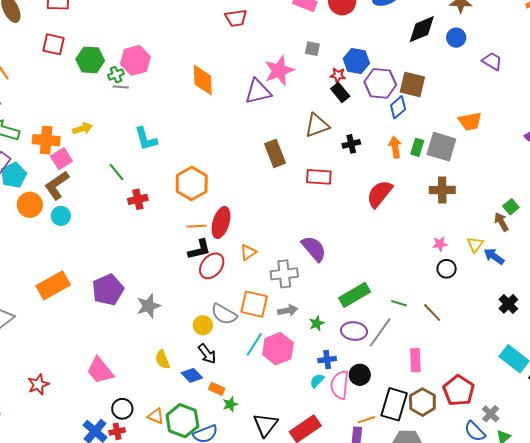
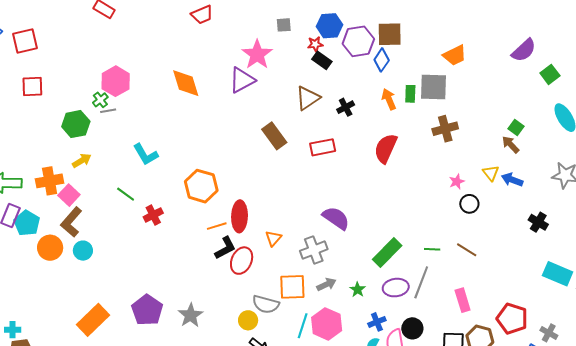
green hexagon: (90, 60) -> (76, 124), moved

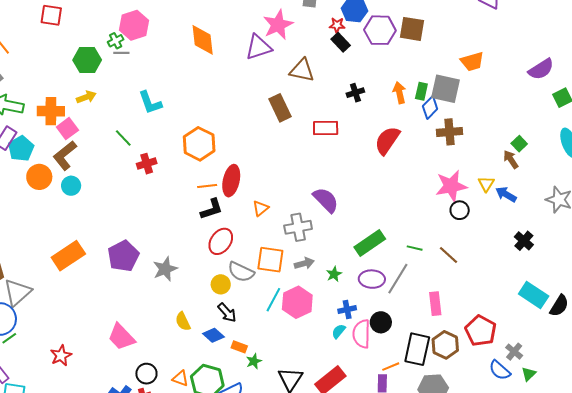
blue diamond: (382, 60) -> (430, 107), moved
brown triangle: (308, 98) -> (302, 70), moved, turned 36
pink star: (457, 182) -> (451, 186), size x2.0
red ellipse: (242, 261) -> (221, 241), moved

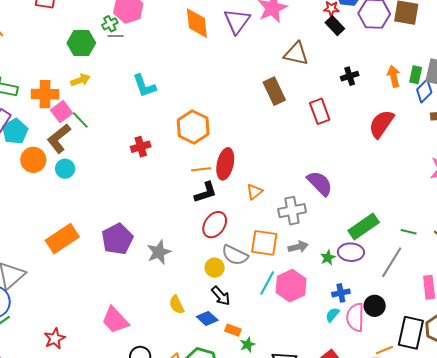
purple triangle: (258, 47) -> (237, 21), moved, turned -36
red rectangle: (326, 128) -> (320, 111), turned 70
green line: (123, 138) -> (80, 120), moved
purple ellipse: (372, 279) -> (351, 252), moved

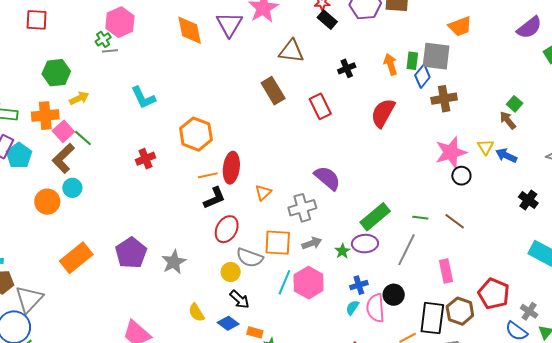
green hexagon: (81, 43) -> (56, 73), moved
orange circle: (33, 160) -> (47, 202), moved

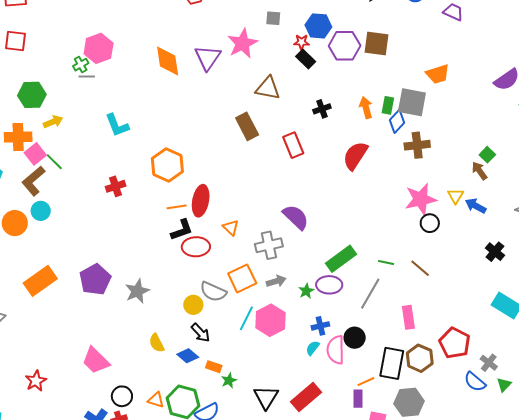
orange triangle: (263, 193) -> (231, 228), turned -36
red ellipse: (227, 229) -> (196, 247), moved, turned 56
orange square: (278, 243) -> (242, 278), turned -32

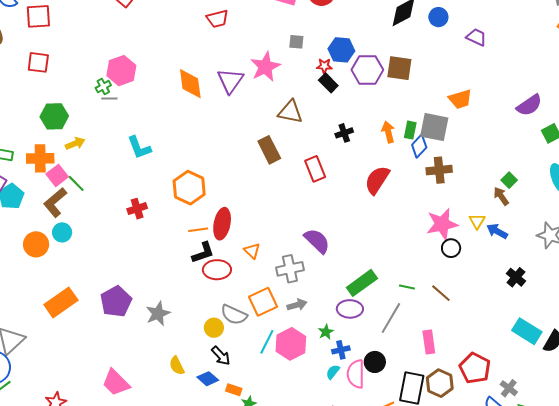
green star: (306, 291) -> (326, 332), moved

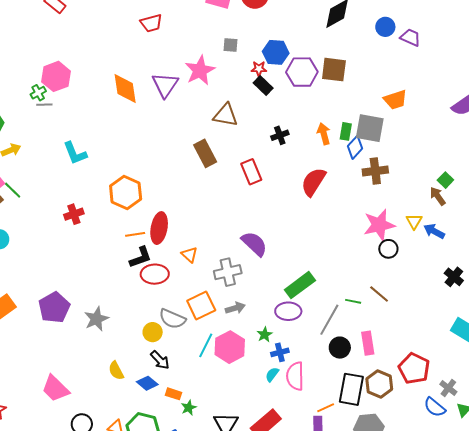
blue circle: (438, 17) -> (385, 27), moved
green line: (407, 287) -> (353, 301), moved
black circle: (375, 362) -> (340, 348), moved

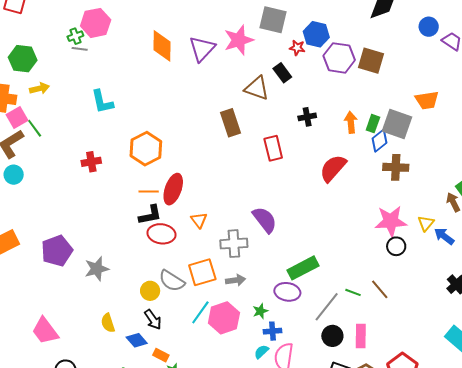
gray square: (231, 45) -> (273, 20), size x1.8
black rectangle: (263, 86) -> (282, 73), moved

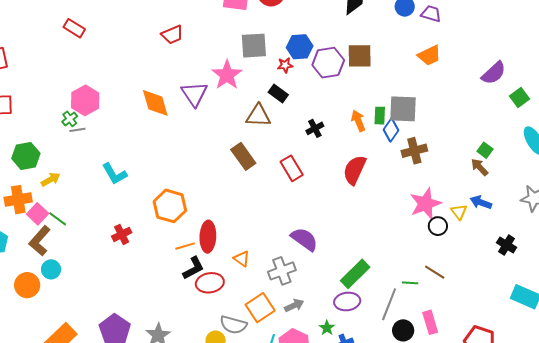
orange trapezoid: (427, 100) -> (429, 55), moved
yellow triangle: (426, 223) -> (459, 212), moved

